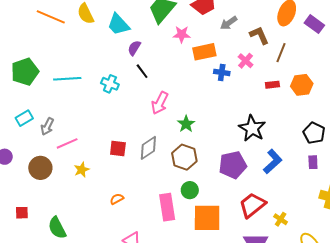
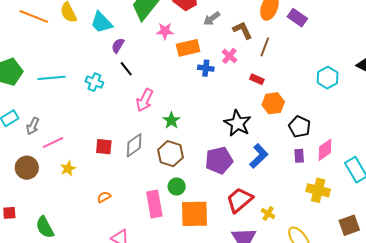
red rectangle: (272, 85) -> (257, 79), turned 32
orange hexagon: (302, 85) -> (273, 103), moved

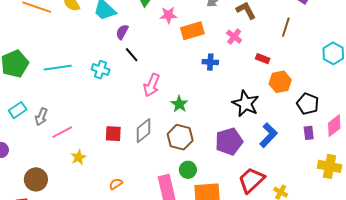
brown line: (265, 47) -> (286, 27), moved
blue cross: (206, 68) -> (210, 62), moved
brown circle: (27, 168) -> (36, 179), moved

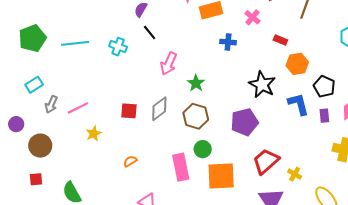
gray arrow: (41, 117) -> (51, 104), moved
blue L-shape: (268, 135) -> (298, 104), moved, turned -60
brown circle: (36, 179) -> (40, 146), moved

